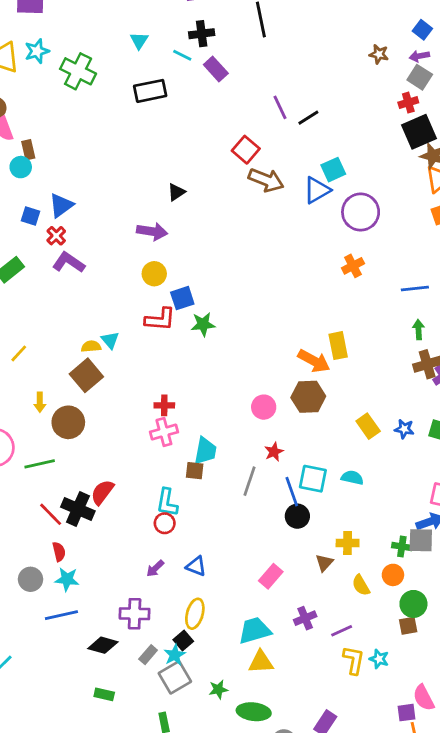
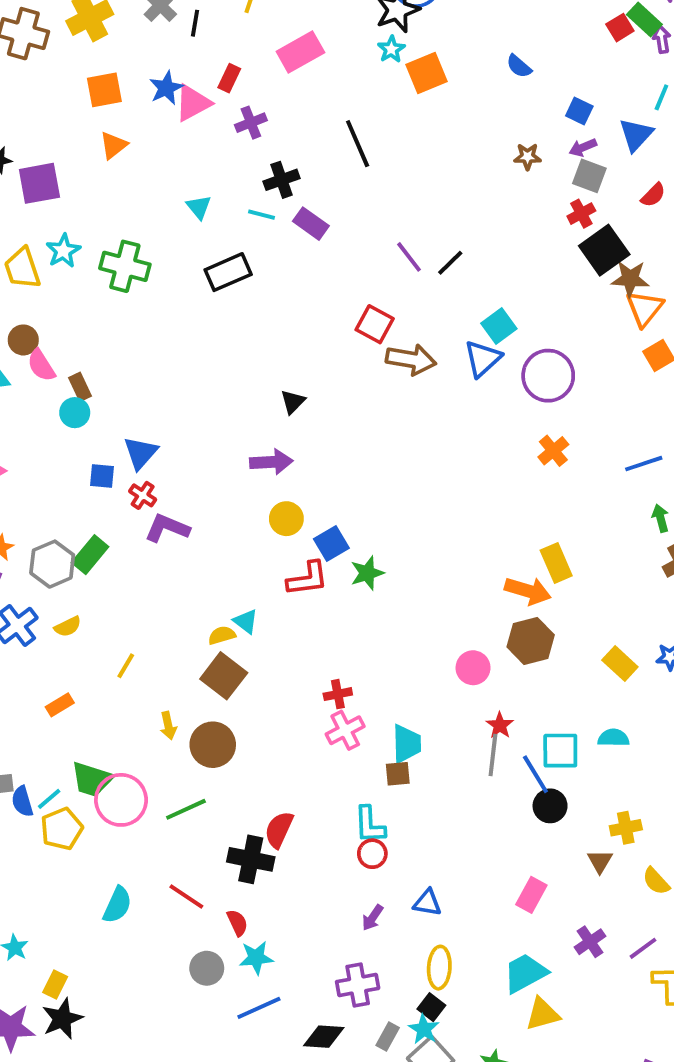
gray line: (249, 481) -> (493, 755), moved
red line: (51, 514) -> (186, 896), moved

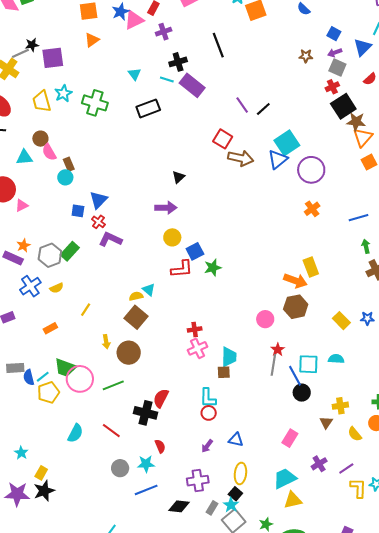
purple rectangle: (311, 224) -> (192, 85), size x1.4
cyan square: (499, 326) -> (287, 143), size x1.4
red semicircle: (237, 923) -> (160, 446), moved

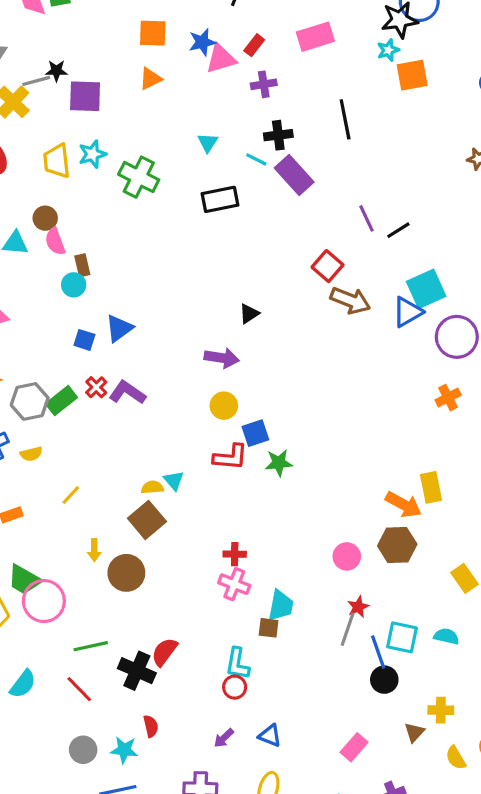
red cross: (98, 222) -> (96, 387), moved
pink cross: (198, 348) -> (234, 584), turned 36
green line: (113, 385) -> (91, 646), moved

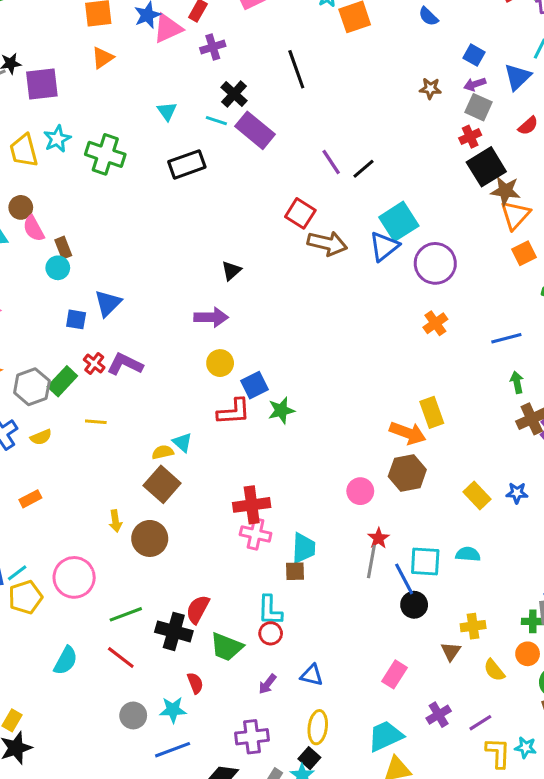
black cross: (278, 135) -> (234, 94), turned -32
yellow line: (71, 495) -> (96, 422), moved, turned 60
red cross: (235, 554) -> (252, 505), size x1.6
green trapezoid: (24, 580) -> (226, 647), moved

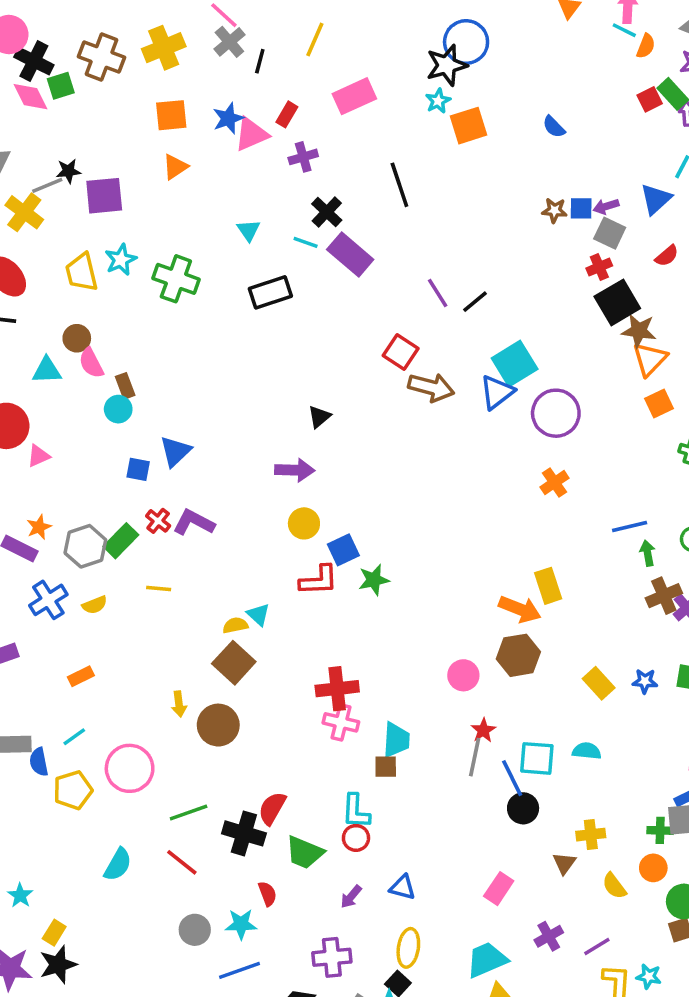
blue square: (474, 55) -> (581, 208), moved, turned -30
blue line: (506, 338) -> (630, 527), moved
cyan line: (17, 573) -> (74, 737), moved

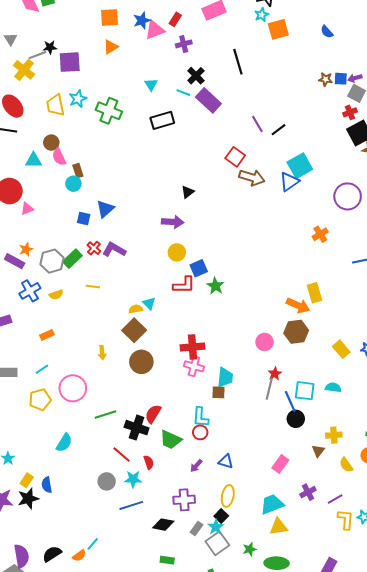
purple circle: (556, 413) -> (348, 196), moved
green star: (374, 580) -> (215, 286), turned -30
brown circle: (218, 725) -> (141, 362), moved
blue semicircle: (39, 762) -> (47, 485), moved
red line: (182, 862) -> (122, 454), moved

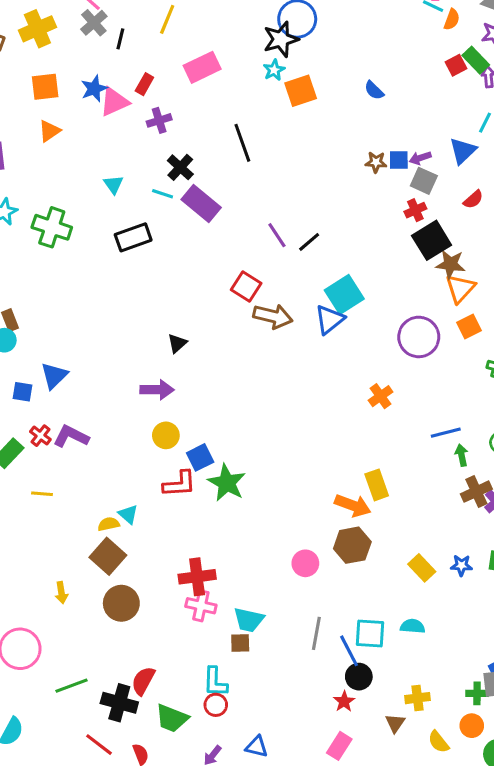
green star: (215, 286) -> (227, 483), size x1.4
red star: (275, 374) -> (344, 701), moved
cyan trapezoid: (225, 377) -> (249, 620), turned 100

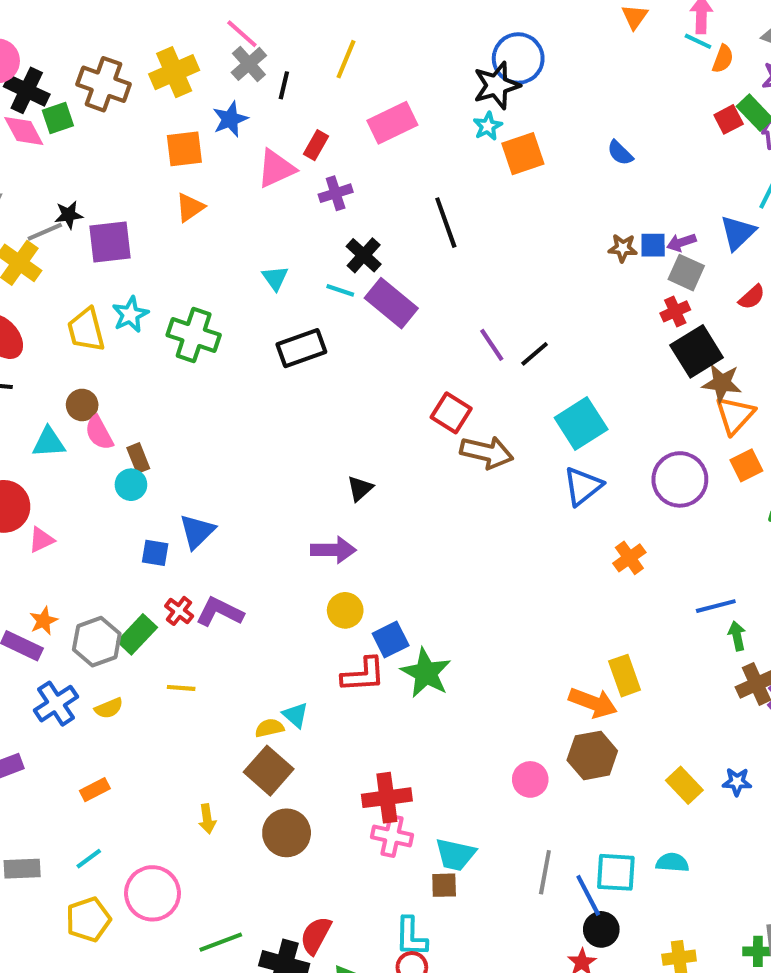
blue star: (94, 89) -> (230, 119), moved
blue triangle: (330, 319) -> (583, 486), moved

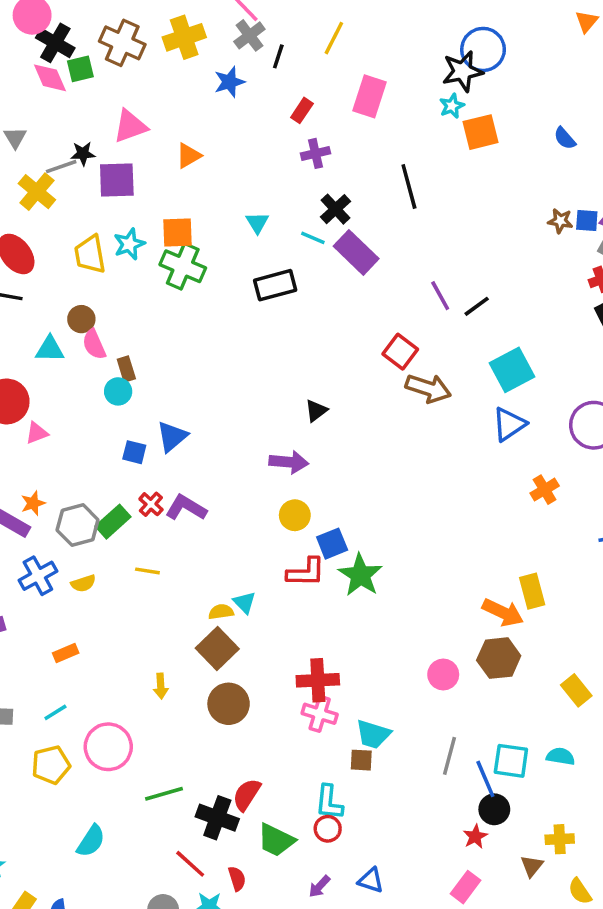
pink rectangle: (392, 123) -> (370, 96), turned -51
orange square: (184, 149) -> (177, 233), moved
pink triangle: (276, 169) -> (130, 126), moved

